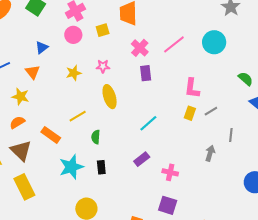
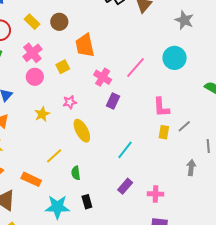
purple rectangle: (146, 73) -> (113, 101), turned 42
cyan star: (71, 167) -> (57, 207), turned 30

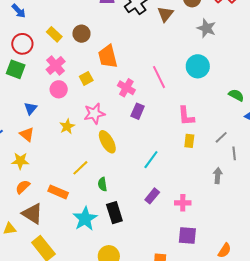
pink line: (135, 67) -> (159, 77), turned -65
pink star: (70, 102) -> (94, 114), size x1.5
gray line: (184, 126) -> (221, 137), moved
black rectangle: (87, 202) -> (114, 213), size x1.5
cyan star: (57, 207) -> (85, 219), turned -30

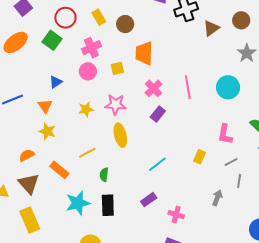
pink L-shape: (186, 116) -> (225, 134), moved
yellow star: (20, 161) -> (47, 131), moved

